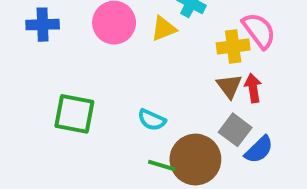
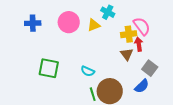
red arrow: (253, 88) -> (139, 44), moved
gray square: (235, 130) -> (150, 68), moved
green line: (162, 165) -> (93, 94), turned 56

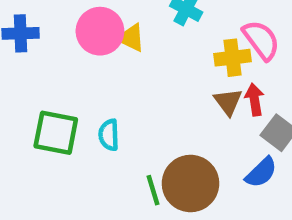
yellow triangle: (94, 25) -> (131, 38), moved, turned 48
red arrow: (139, 44) -> (255, 100), moved
cyan semicircle: (88, 71) -> (109, 135), moved, turned 64

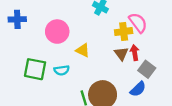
pink circle: (100, 31) -> (57, 32), moved
yellow triangle: (131, 38) -> (83, 50), moved
cyan semicircle: (109, 135) -> (62, 70), turned -96

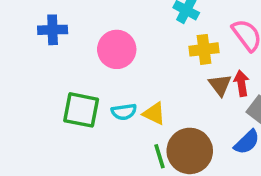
yellow cross: (124, 32) -> (204, 49), moved
yellow triangle: (83, 50) -> (154, 114), moved

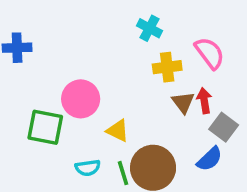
pink circle: (117, 49) -> (81, 99), moved
cyan semicircle: (124, 112) -> (88, 168), moved

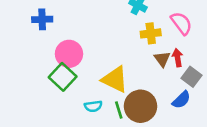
pink circle: (81, 99) -> (69, 54), moved
green square: (45, 127) -> (63, 77), turned 32
yellow triangle: (118, 131) -> (115, 79), size x1.6

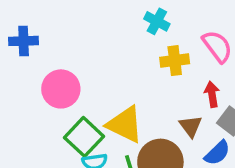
brown triangle: (162, 59) -> (191, 126), moved
green square: (63, 77) -> (84, 137), moved

